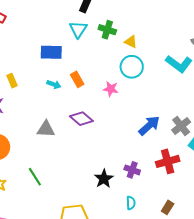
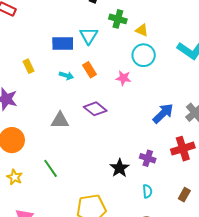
cyan triangle: (78, 29) -> (89, 36), moved
yellow rectangle: (12, 81) -> (28, 66), moved

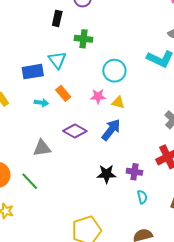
yellow triangle: (142, 30) -> (118, 102), moved
blue arrow: (163, 113) -> (111, 130), moved
green line: (51, 168) -> (30, 181), moved
black star: (120, 168) -> (106, 174), moved, turned -30
cyan semicircle: (147, 191) -> (142, 197), moved

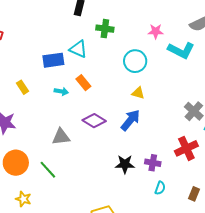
cyan triangle: (57, 60) -> (78, 49), turned -30
pink star: (98, 96) -> (156, 31), moved
cyan semicircle: (142, 197) -> (160, 188), turned 32

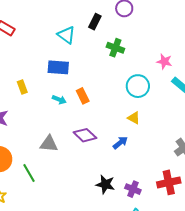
cyan triangle: (78, 49) -> (66, 35), moved
blue arrow: (130, 120) -> (120, 143), size x0.7

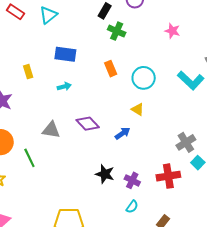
cyan triangle: (66, 35) -> (48, 15), moved, turned 42
green cross: (115, 48) -> (117, 31), moved
pink star: (164, 61) -> (172, 31), moved
orange rectangle: (83, 96) -> (111, 69), moved
cyan arrow: (59, 100) -> (64, 86), turned -40

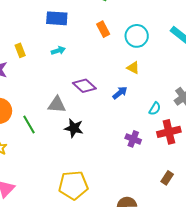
yellow rectangle: (28, 72) -> (20, 50), moved
gray triangle: (51, 130) -> (57, 105), moved
black star: (105, 174) -> (74, 128), moved
cyan semicircle: (132, 207) -> (155, 109), moved

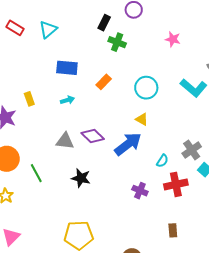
orange rectangle: (103, 29) -> (104, 82), moved, turned 70
blue arrow: (120, 93) -> (128, 144), size x1.8
gray triangle: (57, 105) -> (65, 141), moved
brown rectangle: (167, 178) -> (173, 230), turned -40

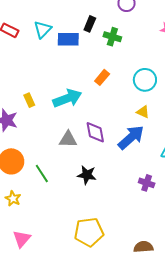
black rectangle: (104, 23) -> (90, 24), moved
blue rectangle: (67, 68) -> (68, 39), moved
cyan arrow: (67, 100) -> (67, 98), size x2.0
purple diamond: (93, 136) -> (95, 132), turned 40

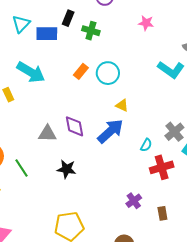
cyan circle: (145, 80) -> (108, 73), moved
cyan arrow: (67, 98) -> (31, 72), moved, turned 52
purple cross: (147, 183) -> (134, 201), moved, turned 35

